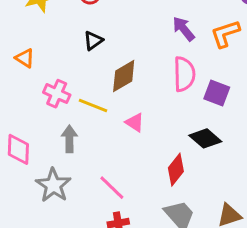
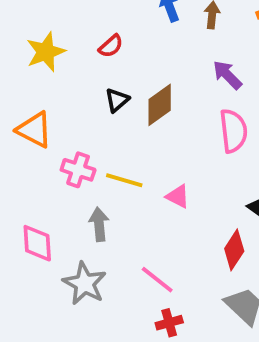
orange triangle: (25, 58) -> (34, 130), size x1.5
brown diamond: (124, 76) -> (160, 105), moved

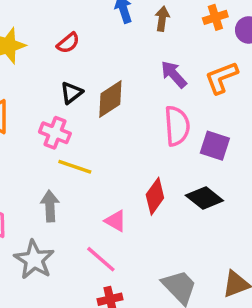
pink cross: (78, 170) -> (55, 133), moved
pink triangle: (178, 196) -> (116, 221), moved
red diamond: (234, 250) -> (155, 196), moved

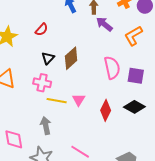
purple arrow: (174, 74) -> (104, 24), moved
pink triangle: (116, 221) -> (79, 100), moved, turned 40

